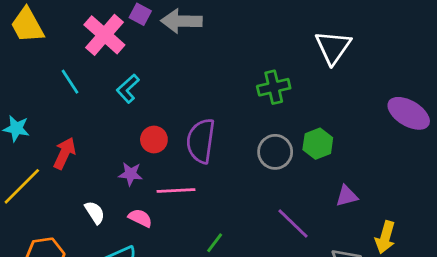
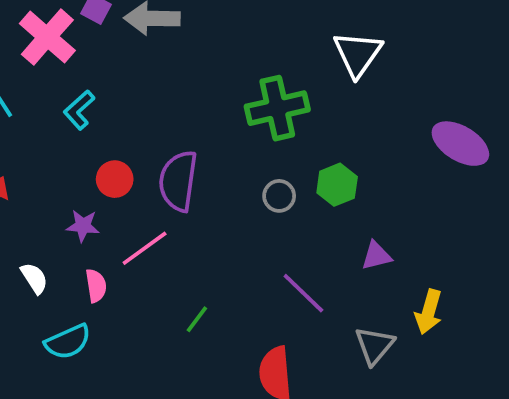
green cross: (274, 87) -> (277, 108), size x1.4
gray circle: (275, 152) -> (279, 196), size x0.7
pink line: (176, 190) -> (145, 248), turned -33
pink semicircle: (140, 218) -> (96, 286), turned 55

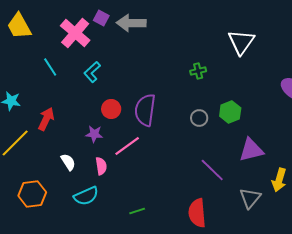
green cross: (277, 108) -> (198, 71), size x0.5
purple triangle: (376, 256) -> (251, 150), size x1.5
green line: (197, 319) -> (137, 211), moved, turned 35

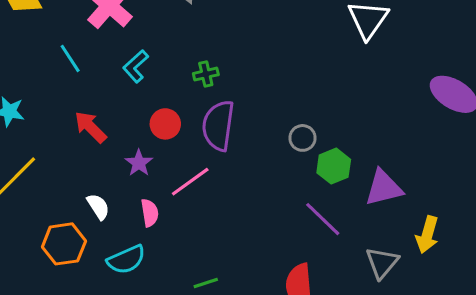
green cross: (198, 71) -> (206, 74), moved
green hexagon: (230, 112) -> (334, 166), moved
red arrow: (46, 119) -> (90, 127), moved, turned -70
purple star: (94, 134) -> (139, 163), turned 30
orange hexagon: (32, 194) -> (64, 244), moved

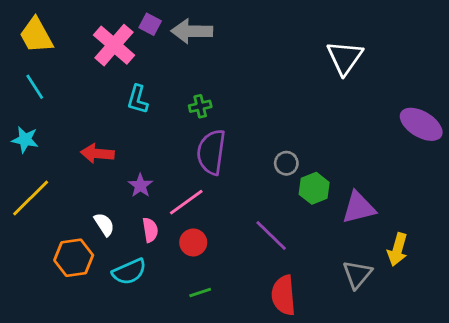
cyan line: (70, 58) -> (35, 87), moved
cyan L-shape: (136, 66) -> (138, 99), turned -32
red circle: (165, 124) -> (193, 242), moved
red arrow: (90, 127) -> (97, 154), turned -40
purple line: (323, 219) -> (271, 236), moved

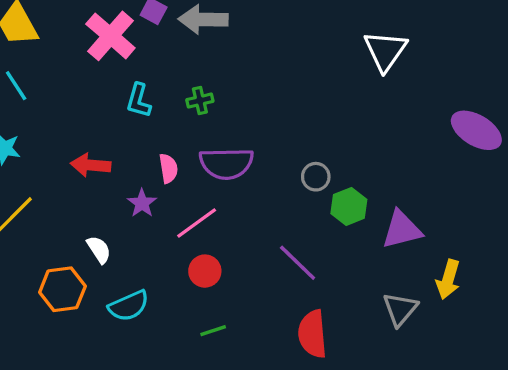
green cross: (200, 106) -> (200, 101), moved
purple semicircle: (211, 152) -> (226, 163), turned -99
pink semicircle: (150, 230) -> (168, 168), moved

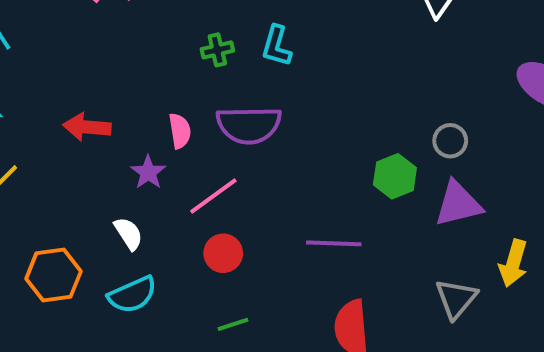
cyan L-shape: (139, 101) -> (277, 46), moved
gray circle: (316, 177) -> (450, 141), moved
white semicircle: (99, 250) -> (128, 234), moved
purple line: (298, 263) -> (334, 243), turned -42

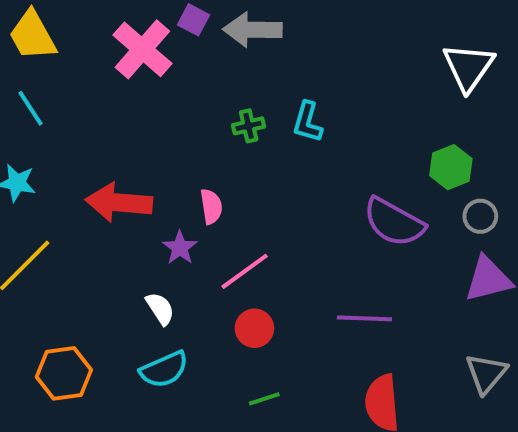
purple semicircle: (249, 125) -> (394, 222), moved, turned 30
red arrow: (87, 127) -> (119, 203), size x1.4
green hexagon: (395, 176) -> (451, 167), moved
orange hexagon: (53, 275) -> (64, 373), moved

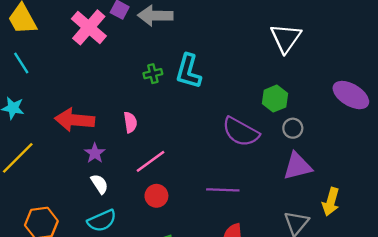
cyan L-shape: (307, 122) -> (188, 71), size x1.4
purple star: (180, 248) -> (95, 153), moved

